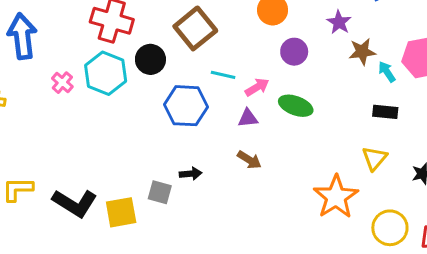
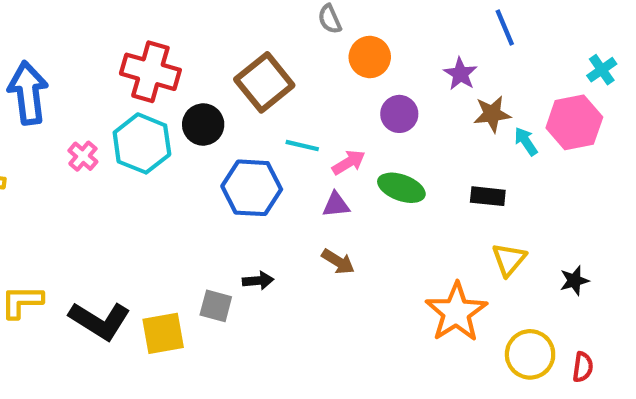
black rectangle: (385, 112) -> (488, 196), moved

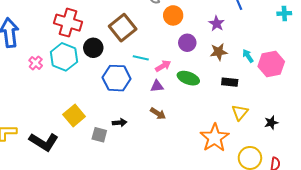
cyan cross: (602, 70) -> (284, 13), moved, turned 32
brown star: (492, 114) -> (219, 52), moved
pink hexagon: (574, 122) -> (271, 64), moved
yellow square: (163, 333) -> (74, 116), moved, turned -30

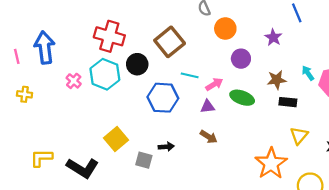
brown star: (219, 52) -> (277, 80), moved

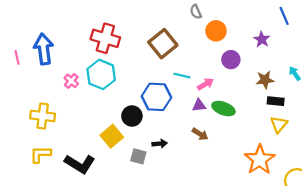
black circle: (137, 64) -> (132, 116), moved
yellow cross: (25, 94) -> (43, 116), moved, size x1.6
green ellipse: (242, 98) -> (223, 109), moved
yellow triangle: (299, 136) -> (279, 124), moved

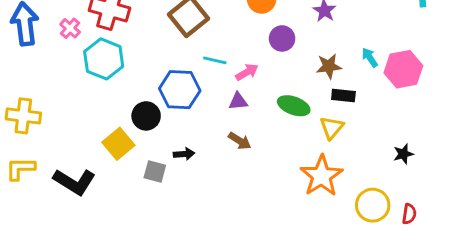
pink cross: (71, 81) -> (70, 28), moved
green ellipse: (223, 109) -> (294, 106), moved
yellow triangle: (279, 124) -> (332, 128), moved

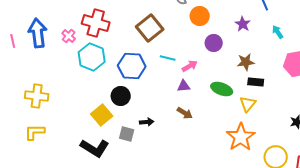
cyan arrow: (370, 57) -> (278, 32), moved
blue hexagon: (180, 90) -> (132, 66), moved
black L-shape: (74, 182) -> (95, 148), moved

